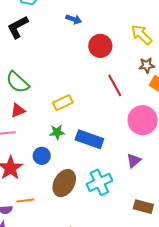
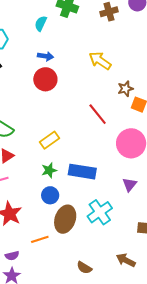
yellow arrow: (142, 35) -> (100, 61), moved
red circle: (100, 46) -> (45, 79), moved
blue circle: (42, 156) -> (50, 195), moved
orange line: (25, 201) -> (40, 239), moved

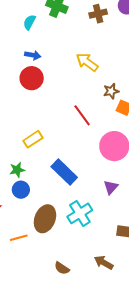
green star: (49, 170) -> (17, 170), moved
blue rectangle: (82, 172) -> (64, 172), turned 32
blue circle: (50, 195) -> (21, 190), moved

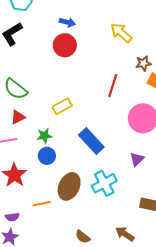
red line: (82, 115) -> (113, 86), turned 50

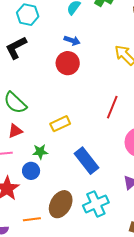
blue circle: (47, 156) -> (31, 171), moved

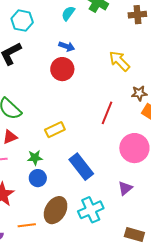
blue circle: (31, 171) -> (38, 178), moved

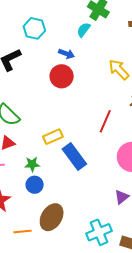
cyan semicircle: (68, 13) -> (84, 30), moved
cyan hexagon: (22, 21) -> (34, 28), moved
blue rectangle: (81, 167) -> (74, 157), moved
cyan cross: (91, 210) -> (99, 232), moved

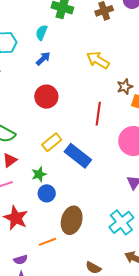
cyan semicircle: (84, 30) -> (42, 33), moved
blue arrow: (66, 54) -> (43, 59), turned -49
red circle: (62, 76) -> (46, 97), moved

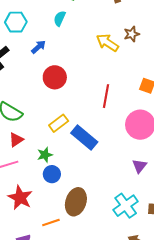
cyan semicircle: (42, 33) -> (60, 18), moved
blue arrow: (43, 59) -> (38, 47), moved
brown star: (125, 87) -> (132, 34), moved

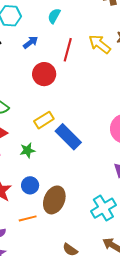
red line: (106, 96) -> (68, 50), moved
blue circle: (52, 174) -> (30, 185), moved

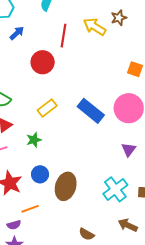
blue arrow: (31, 42) -> (17, 33), moved
blue rectangle: (68, 137) -> (91, 111), moved
orange line: (28, 218) -> (30, 209), moved

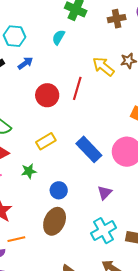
red line: (63, 36) -> (77, 88), moved
purple triangle: (129, 150) -> (105, 193), moved
blue circle: (40, 174) -> (59, 190), moved

